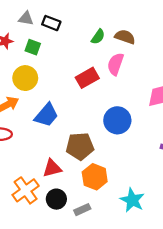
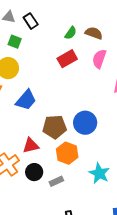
black rectangle: (51, 23) -> (31, 21), turned 35
pink semicircle: (115, 64) -> (99, 59), moved
red rectangle: (87, 78) -> (67, 59), moved
blue circle: (117, 120) -> (85, 123), moved

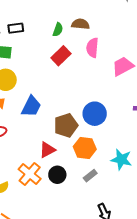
black rectangle: (31, 21) -> (16, 28), turned -49
gray rectangle: (56, 181) -> (90, 176), moved

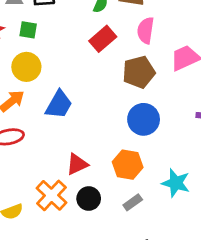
brown pentagon: (66, 125) -> (139, 72), moved

